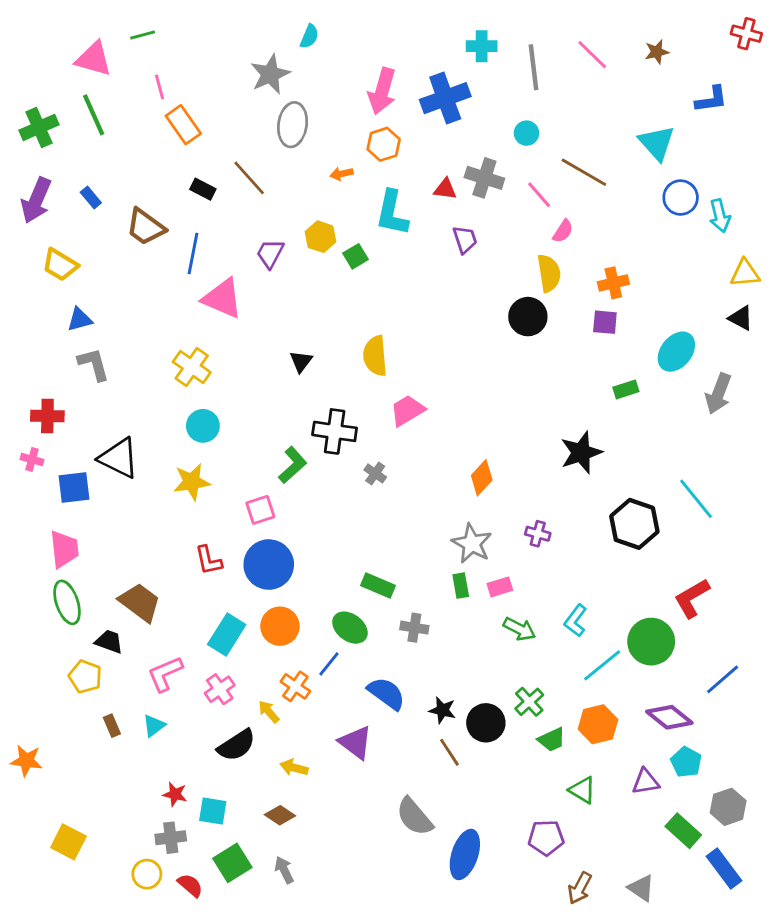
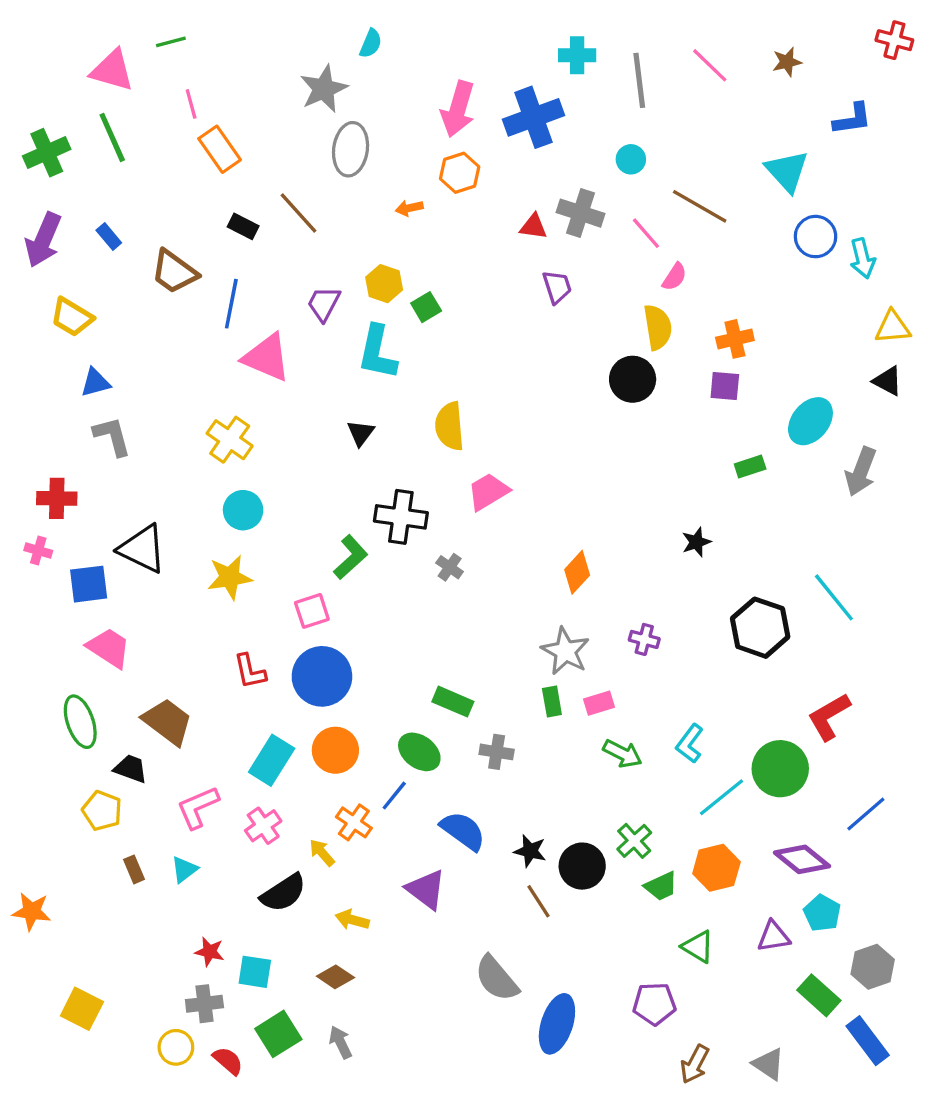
cyan L-shape: (392, 213) -> (377, 352), moved
black star: (581, 452) -> (696, 542), size x0.6
pink trapezoid: (64, 549) -> (109, 648), moved, turned -51

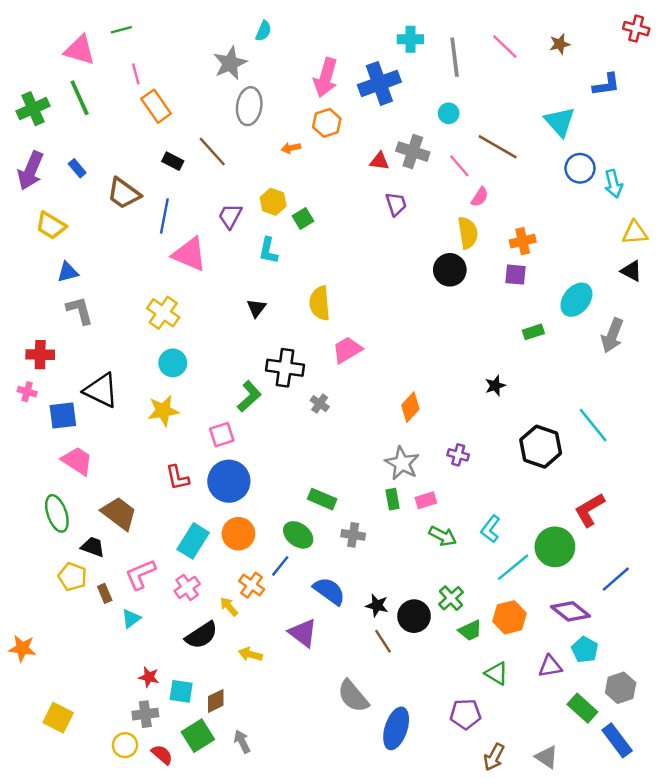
cyan L-shape: (377, 352) -> (268, 251), size x0.7
brown rectangle: (134, 869) -> (105, 593), moved
brown diamond: (335, 977) -> (216, 701), moved, turned -60

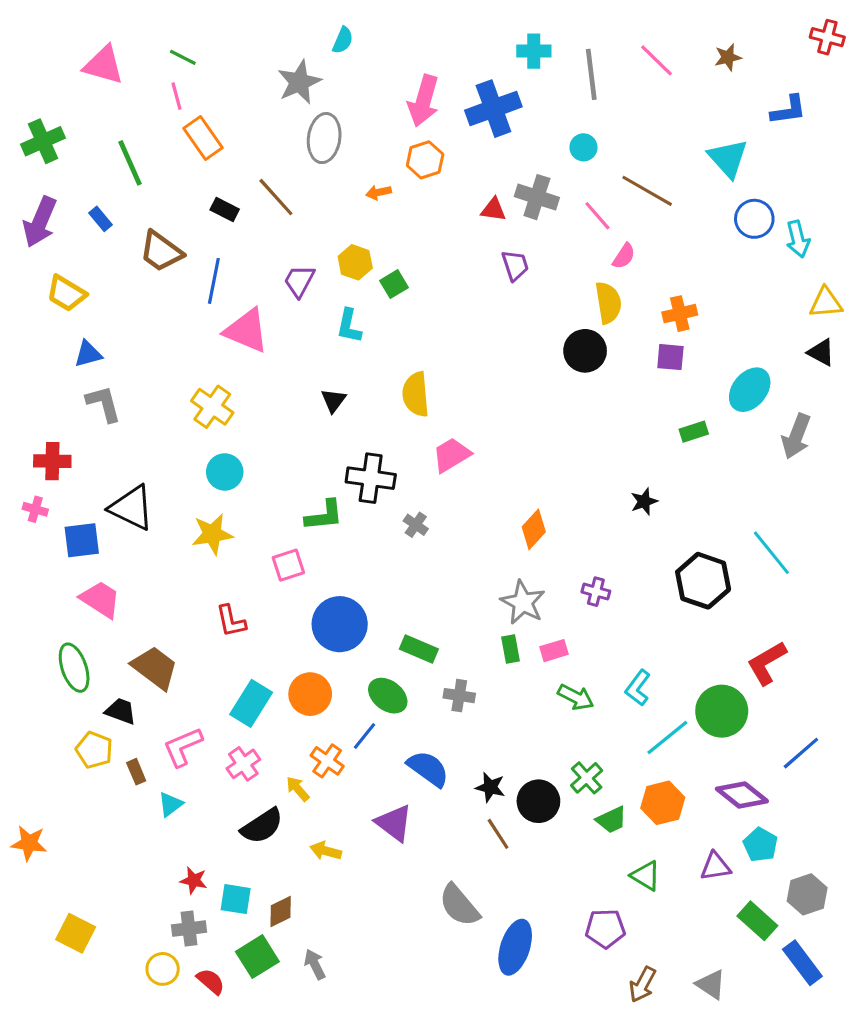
green line: (121, 30) -> (183, 57), moved, turned 42
green line: (80, 98) -> (130, 163), moved
green L-shape: (249, 396) -> (324, 515), turned 36
blue circle: (229, 481) -> (340, 624), moved

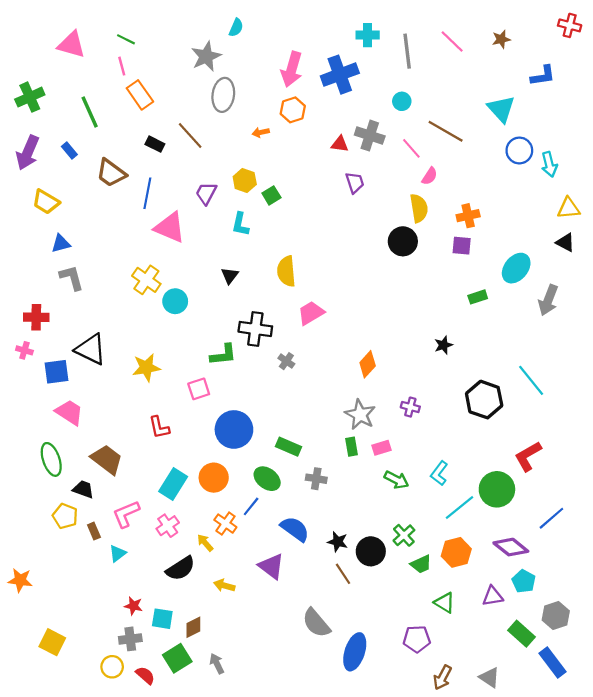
cyan circle: (225, 472) -> (175, 301), moved

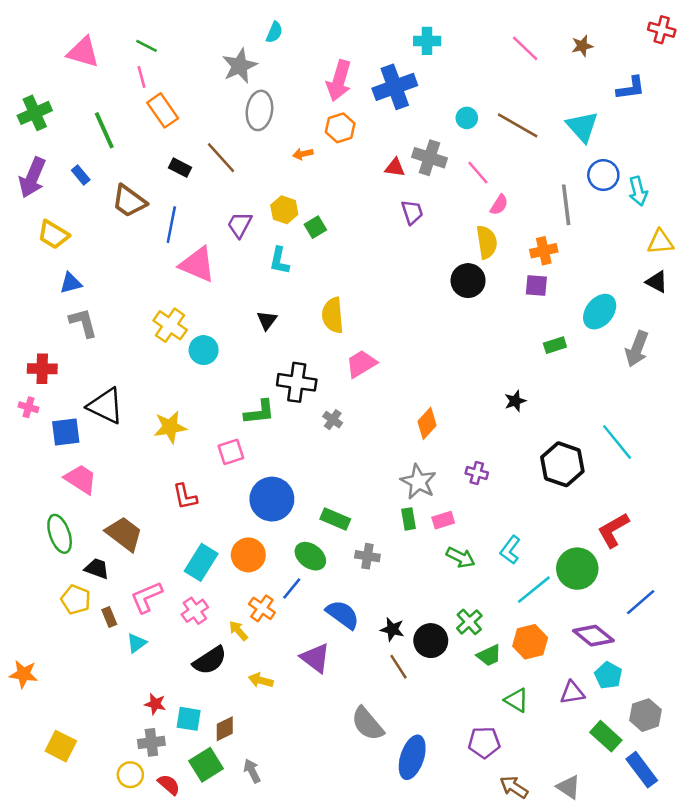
gray line: (407, 51) -> (566, 205), moved
brown line: (446, 131) -> (518, 125), moved
brown arrow: (442, 677) -> (514, 787), turned 95

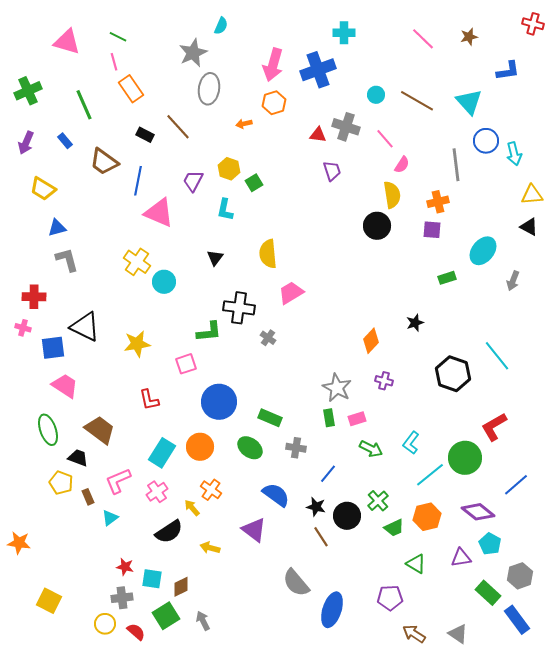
purple arrow: (32, 178) -> (26, 143), size x0.7
gray arrow: (637, 349) -> (513, 281), size x0.7
orange diamond: (427, 423) -> (371, 341), moved
blue line: (292, 588) -> (328, 474), moved

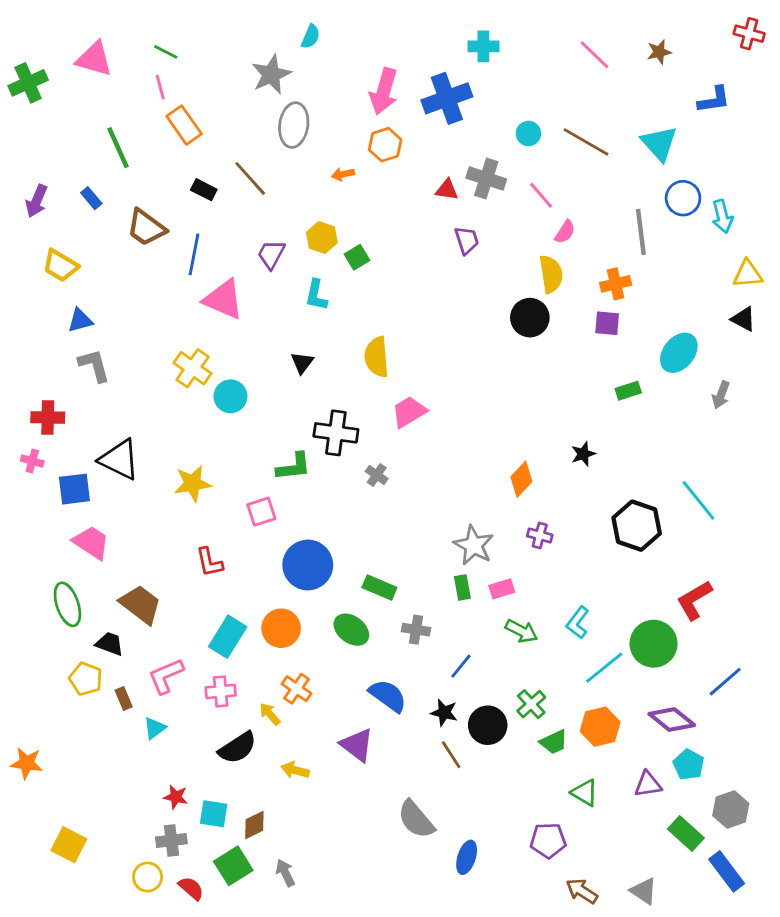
green cross: (28, 91) -> (28, 83), moved
pink cross: (157, 492) -> (221, 691), turned 30
blue ellipse: (332, 610) -> (467, 857), size x0.7

